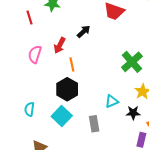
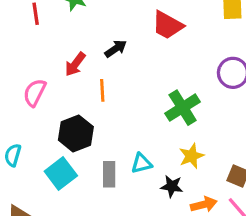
pink semicircle: (35, 54) -> (35, 93), moved
orange line: (72, 64) -> (102, 90), moved
gray rectangle: (94, 124) -> (109, 174), moved

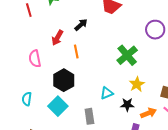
pink semicircle: (35, 93) -> (35, 59), turned -30
gray rectangle: (109, 174) -> (89, 116), moved

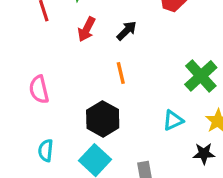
red arrow: (57, 38) -> (87, 29), moved
pink semicircle: (35, 59) -> (39, 89), moved
cyan triangle: (107, 93) -> (173, 120), moved

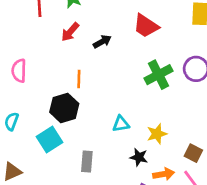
orange line: (121, 73) -> (79, 79), moved
green cross: (201, 76) -> (159, 75), moved

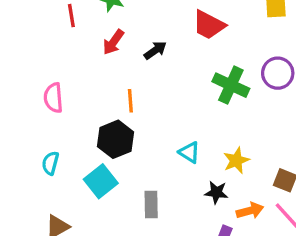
green cross: (159, 75) -> (231, 85), turned -32
cyan triangle: (121, 124) -> (189, 152), turned 48

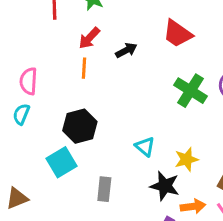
orange line: (130, 101) -> (84, 68), moved
cyan semicircle: (50, 163) -> (21, 114), moved
black star: (216, 192) -> (165, 186), size x1.4

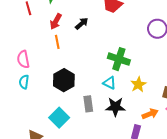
green cross: (190, 91) -> (119, 59), moved
cyan square: (61, 162) -> (59, 118), moved
black star: (165, 186) -> (115, 107), moved
gray rectangle: (104, 189) -> (88, 104), moved

